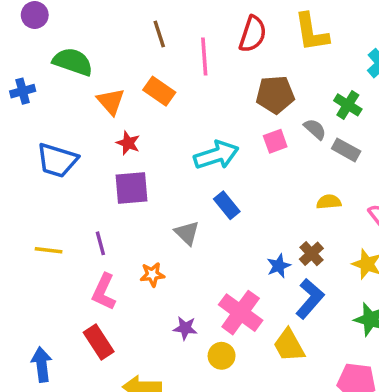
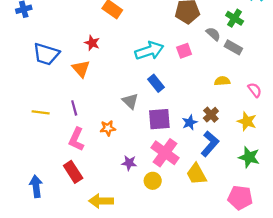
orange triangle: (111, 101) -> (81, 69), moved
pink square: (275, 141) -> (184, 51), moved
purple square: (132, 188) -> (159, 119), moved

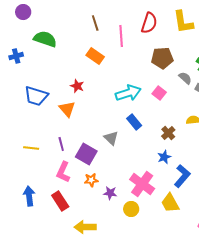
pink square: (184, 51) -> (159, 93), turned -32
brown cross: (211, 115) -> (168, 133), moved
purple square: (159, 119) -> (86, 154), moved, turned 35
orange star: (108, 128) -> (91, 180), moved
blue arrow: (36, 186) -> (29, 196), moved

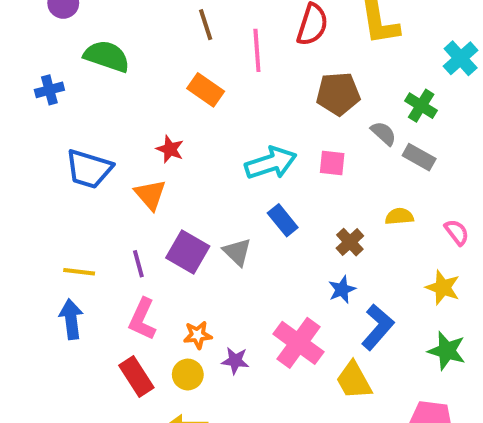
pink square: (159, 93) -> (332, 163), turned -32
purple square: (86, 154) -> (188, 252), moved
blue arrow: (29, 196) -> (71, 319), moved
yellow circle: (131, 209) -> (188, 375), moved

